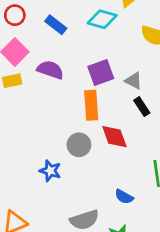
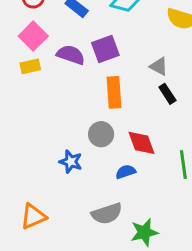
purple square: (101, 72) -> (105, 49), moved
red diamond: (114, 137) -> (141, 143), moved
blue semicircle: (124, 197) -> (126, 172), moved, turned 132

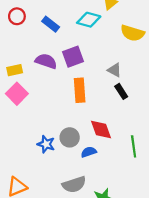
pink square: (33, 36) -> (17, 94), moved
gray circle: (101, 134) -> (70, 137), moved

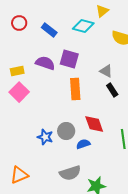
purple square: (73, 57) -> (69, 59), turned 36

